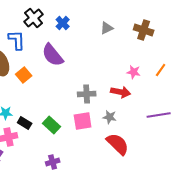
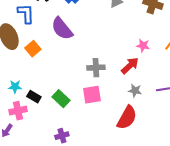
red arrow: (121, 92) -> (130, 66), turned -54
gray star: (110, 117) -> (135, 91), moved
red semicircle: (118, 144) -> (127, 118), turned 75

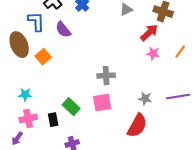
purple semicircle: (62, 29) -> (63, 30), moved, size x0.7
red arrow: (130, 66) -> (149, 33), moved
black rectangle: (34, 97) -> (53, 120), moved, turned 48

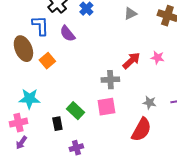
red arrow: (149, 33) -> (131, 61), moved
cyan star: (25, 95) -> (29, 99), size x1.5
pink cross: (28, 119) -> (18, 123), moved

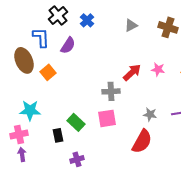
purple semicircle: (67, 34) -> (68, 45), turned -108
purple arrow: (21, 143) -> (22, 154), turned 136

